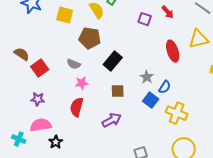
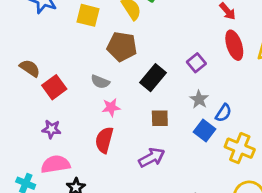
purple square: (145, 19) -> (196, 63), moved, turned 32
red ellipse: (173, 51) -> (234, 45), moved

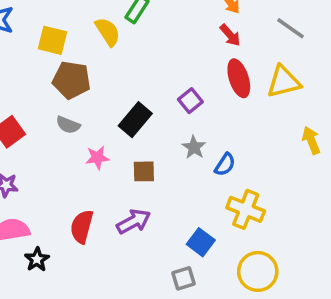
brown pentagon: (122, 47) -> (71, 80), moved
pink star: (111, 107) -> (97, 158), moved
blue square: (204, 130) -> (201, 242), moved
red semicircle: (104, 140) -> (82, 227), moved

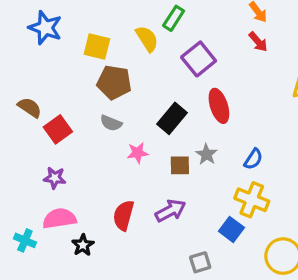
red ellipse: (239, 78) -> (219, 106), moved
purple square: (190, 101) -> (199, 59), moved, size x1.5
gray star: (194, 147) -> (206, 154), moved
yellow cross: (246, 209) -> (252, 200), moved
gray square: (184, 278) -> (200, 262), moved

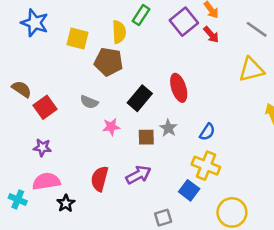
yellow semicircle: (147, 39) -> (119, 32), turned 30
purple square: (199, 59) -> (184, 22), moved
brown pentagon: (114, 82) -> (109, 62), moved

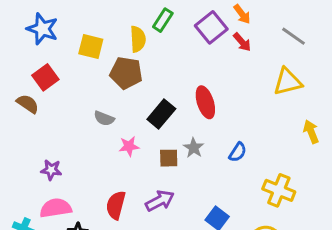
red square: (45, 107) -> (45, 77), moved
yellow cross: (206, 166) -> (279, 190), moved

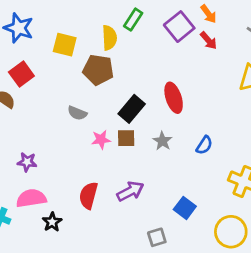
brown square: (169, 158) -> (126, 138), moved

